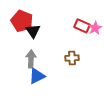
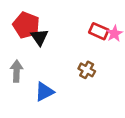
brown cross: (72, 58) -> (87, 70), turned 32
gray arrow: (31, 59) -> (17, 71), moved

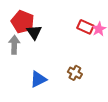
brown cross: (87, 70) -> (75, 73), moved
gray arrow: (17, 71) -> (14, 45), moved

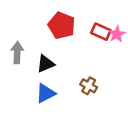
red pentagon: (23, 22) -> (62, 26), moved
black triangle: (34, 32) -> (46, 64), moved, turned 42

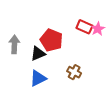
red pentagon: (62, 26) -> (51, 40), moved

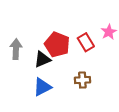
red rectangle: (84, 27) -> (86, 42), moved, turned 35
brown cross: (74, 72) -> (82, 80), turned -32

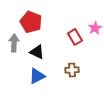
red pentagon: (57, 45) -> (31, 22), moved
black triangle: (42, 59) -> (37, 52), turned 49

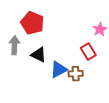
red rectangle: (75, 37) -> (88, 51), moved
blue triangle: (37, 76) -> (59, 69), moved

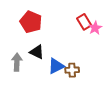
gray arrow: (14, 45) -> (17, 62), moved
red rectangle: (88, 51) -> (84, 22), moved

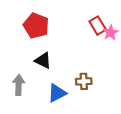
gray arrow: (17, 62) -> (19, 85), moved
blue triangle: (56, 66) -> (57, 93), moved

